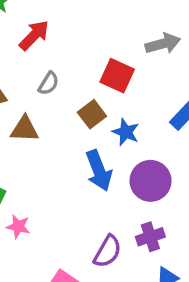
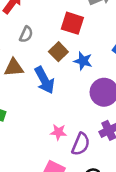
blue arrow: (99, 171) -> (44, 80), moved
pink star: (18, 226) -> (58, 132), moved

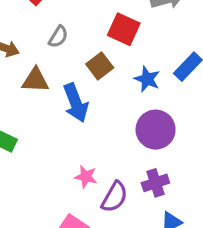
blue star: (83, 61) -> (147, 79), moved

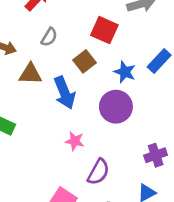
purple circle: (156, 130) -> (116, 107), moved
pink star: (86, 177) -> (75, 141), moved
purple cross: (155, 183) -> (156, 155), moved

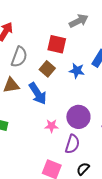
gray semicircle: (49, 37) -> (19, 57), size x1.5
purple circle: (116, 107) -> (78, 117), moved

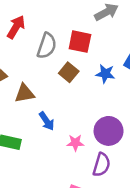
gray semicircle: (19, 57) -> (47, 46), moved
blue arrow: (38, 94) -> (47, 121), moved, size x0.7

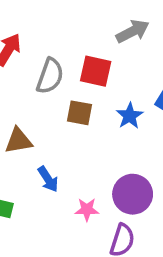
brown square: (69, 72) -> (79, 113), turned -30
blue star: (105, 74) -> (130, 116), turned 30

